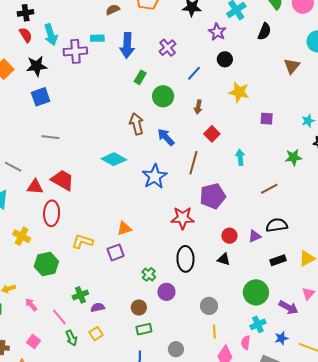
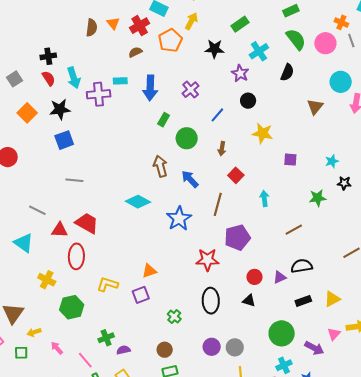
purple circle: (166, 292) -> (212, 347), moved

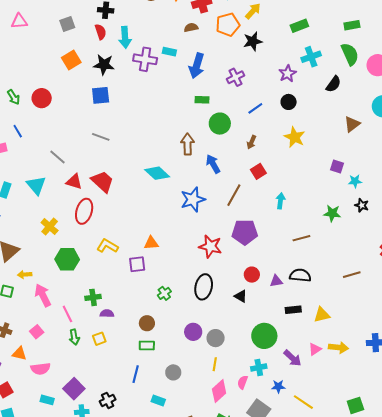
black star: (214, 49) -> (253, 41), moved, turned -30
green rectangle: (164, 120) -> (202, 100), turned 48
purple square: (290, 160) -> (337, 166), moved
pink arrow: (57, 348) -> (43, 295), size x1.6

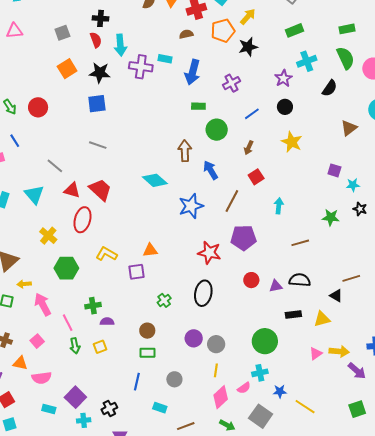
black triangle: (241, 296) -> (336, 296), moved
purple arrow: (292, 358) -> (357, 371), moved
pink semicircle: (243, 382) -> (244, 388), turned -144

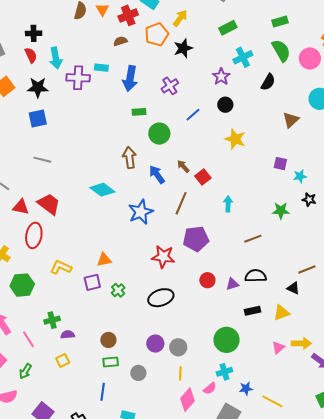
brown arrow: (249, 148) -> (183, 166), moved, turned 120
black ellipse: (203, 293) -> (161, 298), turned 65
green cross: (164, 300) -> (118, 290), moved
green arrow: (75, 346) -> (25, 371), moved, turned 49
gray circle: (174, 379) -> (138, 373), moved

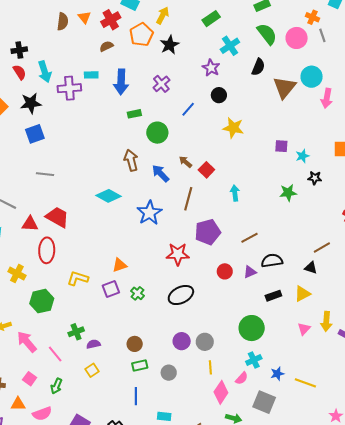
brown triangle: (291, 120) -> (284, 87), moved, size x1.4
brown line: (253, 239) -> (249, 238), moved
yellow arrow: (301, 343) -> (326, 321), turned 102

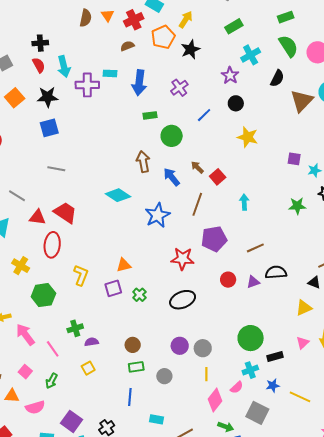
yellow L-shape: (78, 278) -> (81, 275), turned 90
black rectangle: (273, 296) -> (275, 356), moved

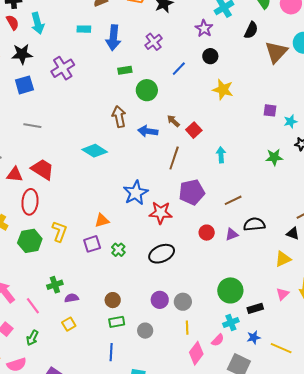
purple cross: (87, 85) -> (63, 68), moved, turned -30
blue arrow: (172, 177) -> (148, 131), turned -42
blue star: (157, 215) -> (136, 193), moved
green hexagon: (43, 295) -> (30, 241), moved

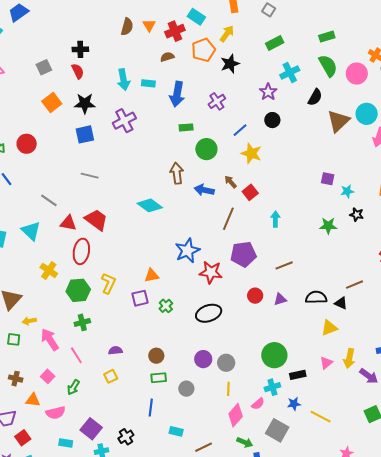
cyan arrow: (38, 23) -> (123, 80), moved
yellow star: (223, 90) -> (251, 153), moved
black semicircle: (254, 224) -> (316, 297), moved
green cross: (55, 285) -> (82, 322), moved

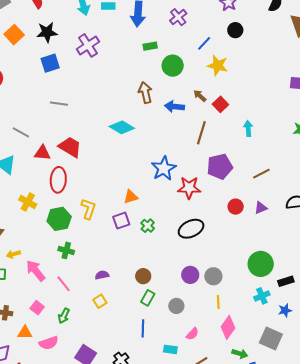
green cross: (82, 322) -> (66, 250), turned 35
green rectangle: (159, 378) -> (148, 298), turned -49
pink semicircle: (258, 404) -> (192, 334), moved

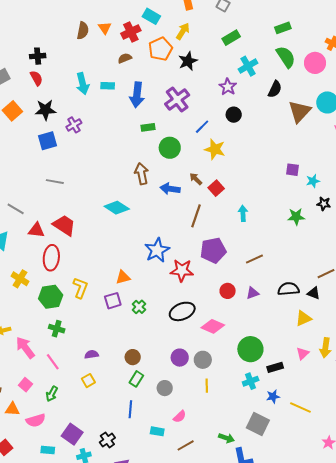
purple cross: (178, 17) -> (177, 99), size x1.4
purple cross: (88, 45) -> (74, 125), moved, size x0.7
pink diamond: (228, 327) -> (213, 326), moved, turned 75

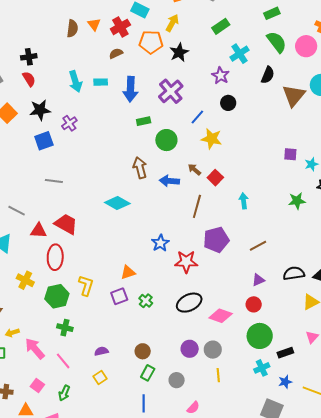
orange pentagon: (160, 49) -> (151, 42), turned 30
blue star: (157, 250) -> (160, 243), size x0.7
red circle: (228, 291) -> (254, 304), moved

